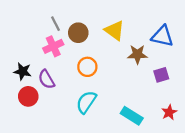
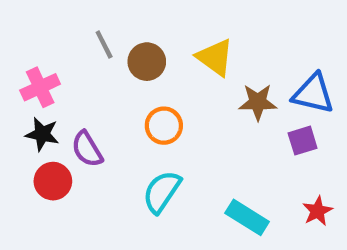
blue triangle: (162, 36) -> (313, 94), moved
pink cross: (53, 46) -> (40, 87), moved

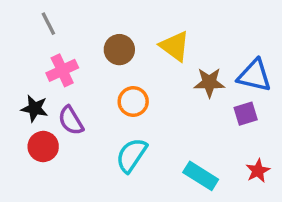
gray line: (104, 45) -> (48, 24), moved
pink cross: (40, 87) -> (62, 70), moved

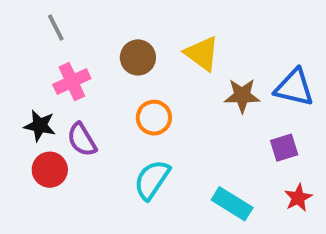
purple square: (246, 114) -> (284, 148), moved

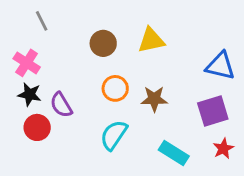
yellow triangle: (202, 53) -> (151, 40), turned -48
pink cross: (72, 82) -> (27, 63), moved, turned -32
brown star: (242, 96) -> (154, 99), moved
purple square: (284, 148) -> (213, 111), size x1.5

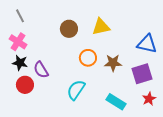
gray line: (42, 21) -> (20, 16), moved
orange circle: (115, 88) -> (88, 58), moved
brown star: (154, 99) -> (113, 63), moved

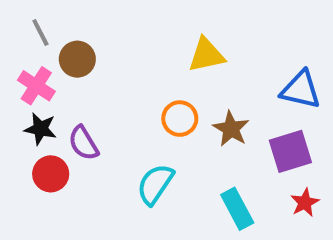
brown circle: (69, 29) -> (77, 59), moved
brown star: (113, 63) -> (231, 129), turned 30
cyan rectangle: (116, 102) -> (237, 209), turned 30

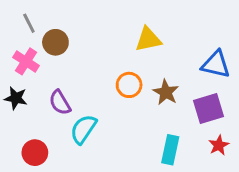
black star: (40, 129) -> (16, 98), moved
red circle: (51, 174) -> (35, 153), moved
cyan semicircle: (155, 184) -> (83, 129), moved
cyan rectangle: (237, 209) -> (170, 150), turned 40

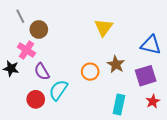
yellow triangle: (148, 39) -> (104, 27), turned -42
pink cross: (26, 61) -> (26, 50), moved
orange circle: (129, 85) -> (90, 72), moved
red circle: (35, 153) -> (36, 99), moved

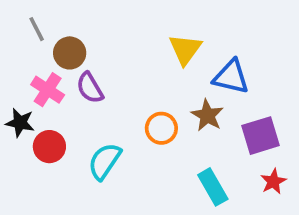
blue triangle: (151, 45) -> (231, 77), moved
purple semicircle: (42, 72) -> (90, 88), moved
red circle: (36, 99) -> (49, 147), moved
cyan rectangle: (119, 104) -> (213, 187), turned -42

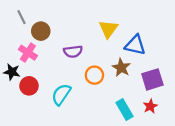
purple semicircle: (90, 88) -> (73, 52), moved, turned -66
red star: (273, 181) -> (150, 106), moved

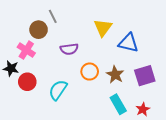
gray line: (21, 17) -> (53, 16), moved
brown star: (121, 68) -> (115, 75), moved
red star: (150, 106) -> (143, 109), moved

